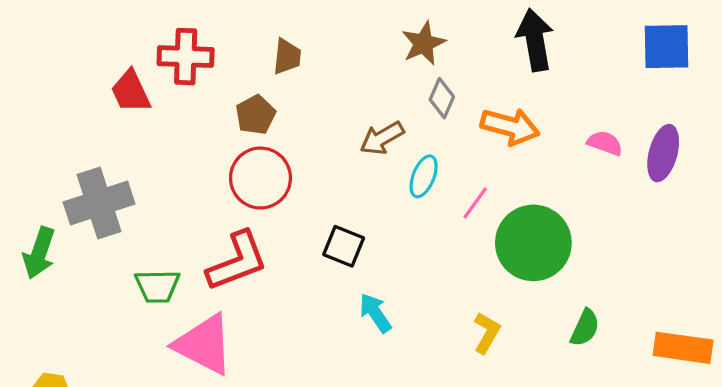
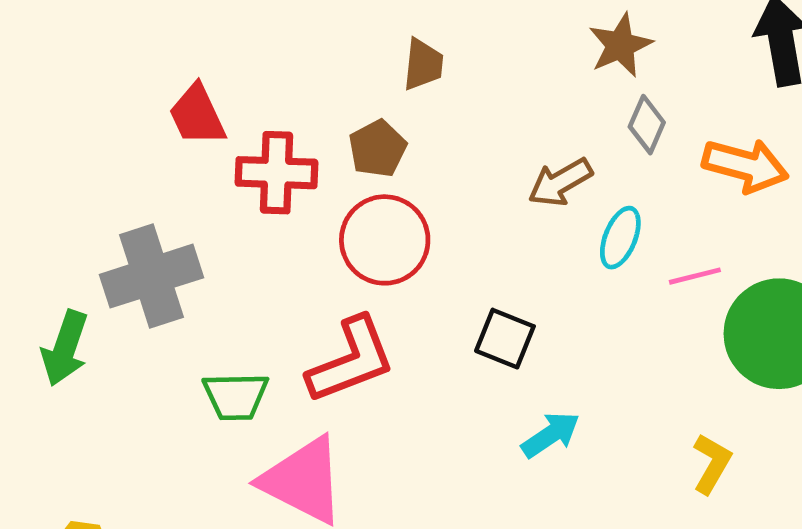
red cross: (186, 57) -> (277, 173), moved
pink line: (475, 203) -> (695, 276), turned 40
cyan arrow: (375, 313) -> (551, 435), turned 90

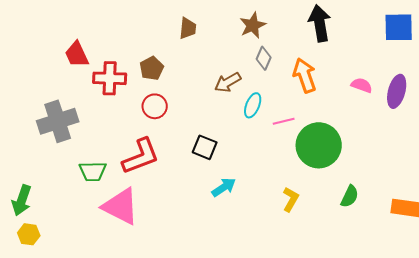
brown trapezoid: (423, 64) -> (188, 28), moved
orange arrow: (745, 165) -> (305, 75), turned -124
red circle: (385, 240) -> (155, 106), size x0.7
green arrow: (65, 348) -> (22, 200), moved

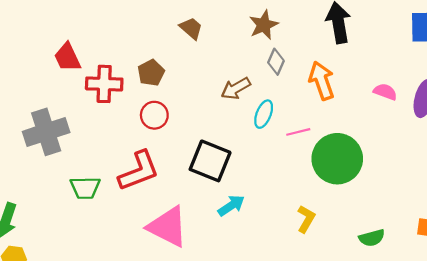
brown trapezoid: (188, 28) -> (191, 28), turned -55
black square: (205, 147) -> (210, 161), size x1.5
green semicircle: (350, 196) -> (372, 238), moved, turned 50
pink triangle: (121, 206) -> (168, 227), moved

